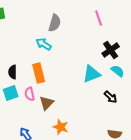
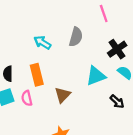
gray semicircle: (55, 23) -> (76, 37), moved
brown triangle: (47, 103) -> (62, 95), moved

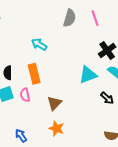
gray semicircle: (76, 37) -> (70, 18), moved
brown triangle: (62, 95) -> (54, 103), moved

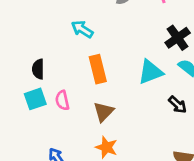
orange rectangle: (34, 74) -> (98, 69), moved

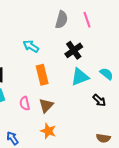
black cross: (178, 38) -> (74, 50), moved
pink semicircle: (62, 100) -> (25, 103), moved

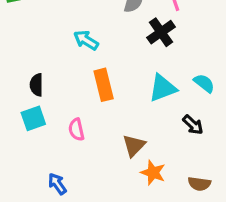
black cross: (74, 50) -> (161, 32), moved
brown triangle: (46, 105) -> (134, 145), moved
orange star: (48, 131) -> (153, 173), moved

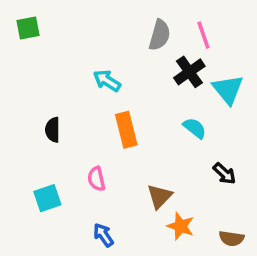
cyan semicircle: (204, 83) -> (195, 128), moved
cyan triangle: (163, 88) -> (228, 89), moved, turned -48
cyan square: (33, 118) -> (47, 198), moved
blue arrow: (57, 184) -> (103, 235), moved

